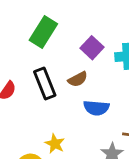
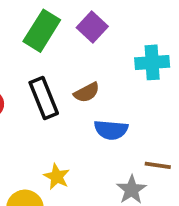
purple square: (92, 48) -> (92, 27), moved

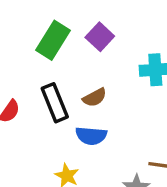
blue semicircle: (111, 130) -> (91, 136), moved

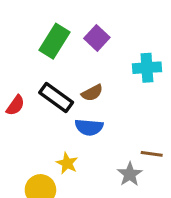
black rectangle: (55, 103) -> (56, 97), turned -32

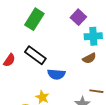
purple square: (97, 38) -> (78, 17), moved
brown semicircle: (92, 93) -> (89, 58), moved

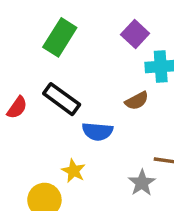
brown semicircle: (89, 58) -> (137, 101), moved

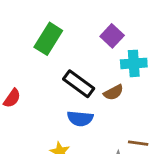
black rectangle: (62, 99) -> (79, 84), moved

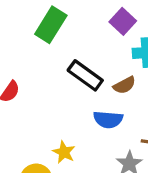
blue semicircle: (80, 119) -> (108, 119), moved

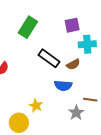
purple square: (123, 21) -> (72, 25), turned 35

